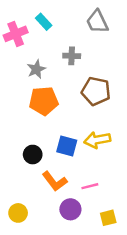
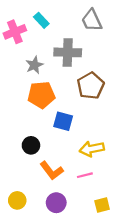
gray cross: (72, 56) -> (68, 52), size x1.6
brown pentagon: (96, 91) -> (91, 86), turned 30
yellow arrow: (97, 140) -> (92, 149), moved
blue square: (67, 146) -> (63, 121), moved
purple circle: (70, 209) -> (56, 203), moved

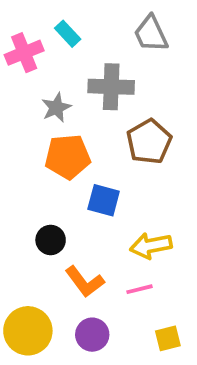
yellow circle: (17, 200) -> (28, 331), size x1.6

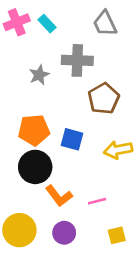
pink cross: (24, 53) -> (17, 22), moved
orange pentagon: (68, 157) -> (34, 130), moved
black circle: (51, 240) -> (35, 167), size x1.6
yellow arrow: (151, 246) -> (118, 150), moved

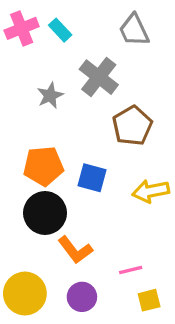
gray cross: (77, 60) -> (99, 77), turned 36
pink line: (97, 201) -> (131, 270), moved

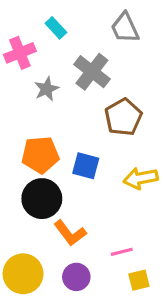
pink cross: (22, 28) -> (20, 53), moved

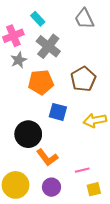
gray cross: (92, 72) -> (48, 46), moved
gray star: (47, 89) -> (19, 60), moved
orange pentagon: (40, 155) -> (41, 82), moved

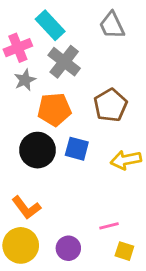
cyan rectangle: (38, 19) -> (50, 25), size x1.5
black circle: (28, 134) -> (38, 150), moved
orange L-shape: (47, 157) -> (26, 208), moved
yellow square: (94, 189) -> (124, 251), turned 32

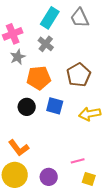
cyan rectangle: (50, 25) -> (50, 18), moved, turned 75
gray cross: (64, 62) -> (46, 44), size x0.7
black circle: (38, 150) -> (27, 107), size x0.7

